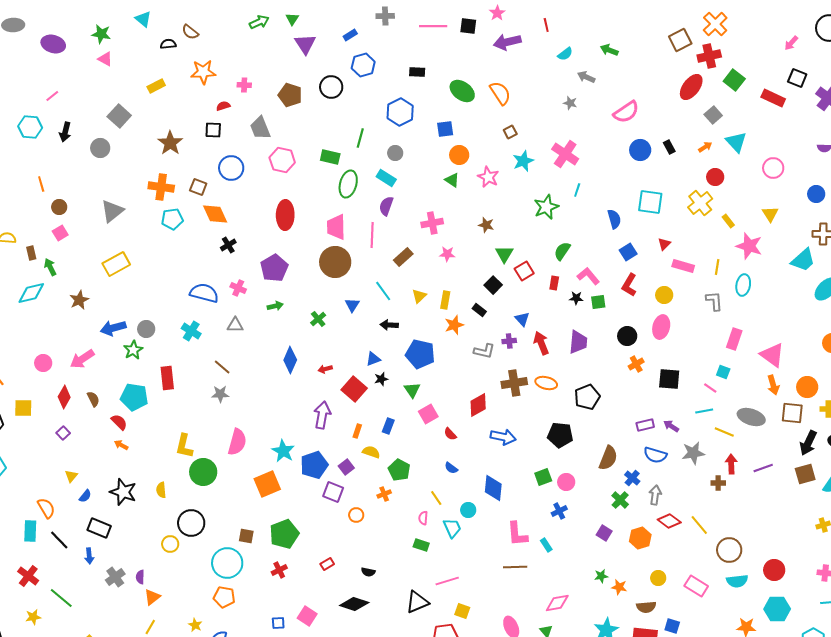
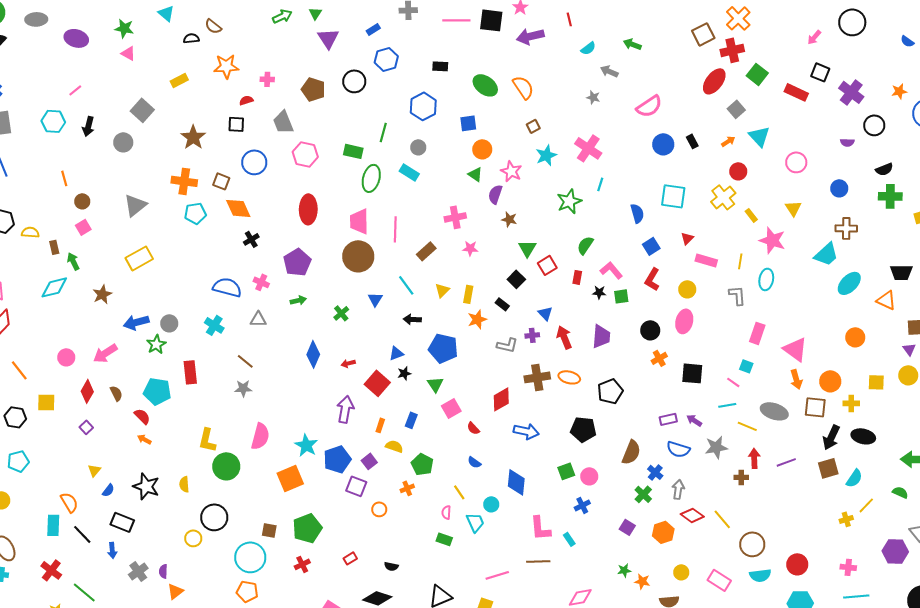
black square: (468, 26) -> (491, 20), size x1.4
purple semicircle: (386, 206) -> (495, 194), moved
pink line: (447, 581) -> (497, 575), moved

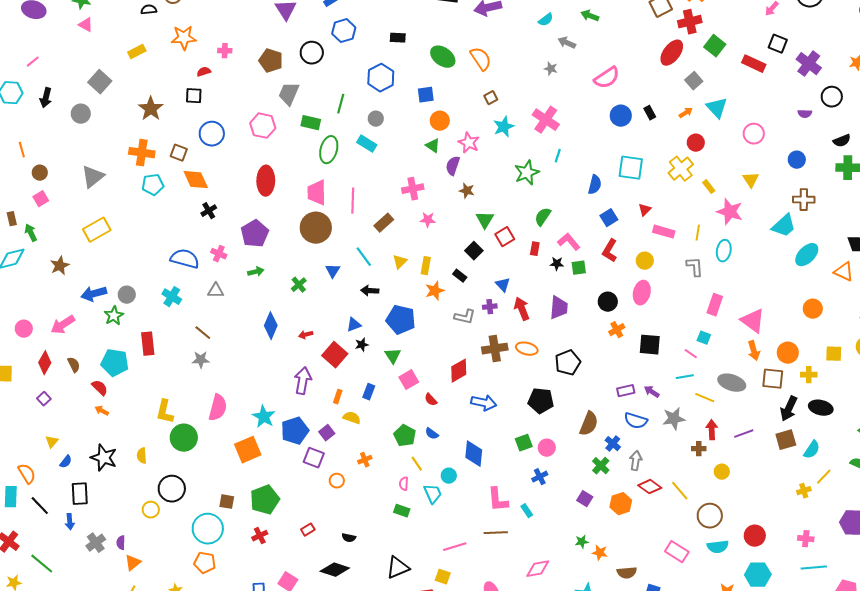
gray trapezoid: (283, 122) -> (289, 94), moved, turned 45
blue semicircle: (637, 213) -> (595, 185), turned 30
green pentagon: (422, 464) -> (405, 436), moved
black rectangle: (122, 522) -> (80, 494), turned 65
yellow circle: (681, 572) -> (722, 472), moved

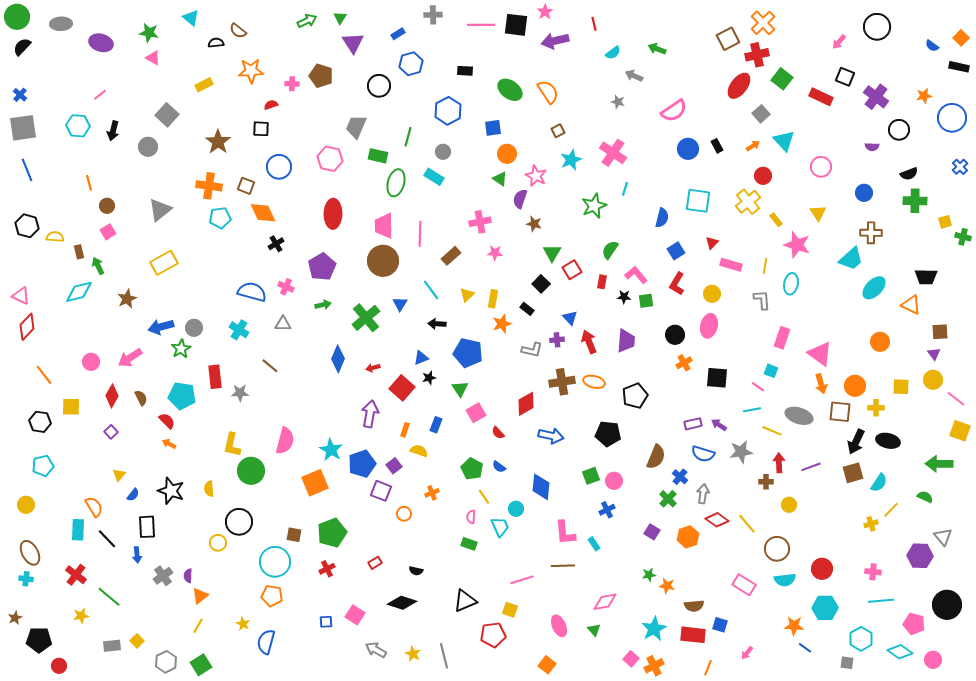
brown pentagon: (271, 61) -> (321, 76), moved
green cross: (299, 285) -> (366, 318), size x1.8
gray star: (201, 360) -> (240, 393), moved

